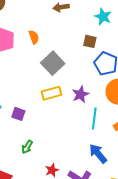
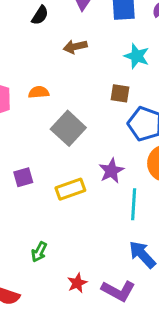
orange semicircle: (34, 37) -> (39, 92), turned -72
yellow rectangle: (51, 93) -> (70, 189), moved
purple square: (18, 114) -> (23, 177), moved, turned -32

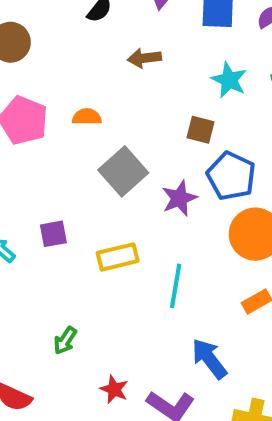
purple star: (111, 171) -> (179, 198), moved
cyan line: (134, 204) -> (176, 286), moved
red star: (77, 283) -> (114, 389), turned -30

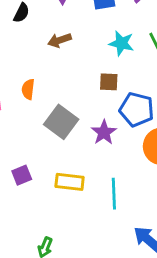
orange semicircle: (87, 117) -> (28, 89), turned -72
yellow rectangle: (118, 257) -> (70, 182), turned 32

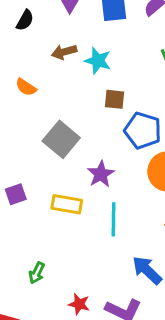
cyan star: (121, 43) -> (98, 61), moved
orange semicircle: (28, 89) -> (26, 87), moved, turned -66
purple star: (104, 132) -> (101, 174), moved

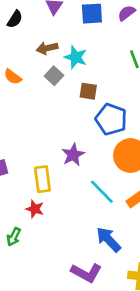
gray square: (61, 139) -> (54, 76), moved, size x0.6
yellow rectangle: (67, 204) -> (42, 179), turned 70
cyan line: (113, 219) -> (102, 192), moved, turned -48
red star: (79, 304) -> (35, 209), moved

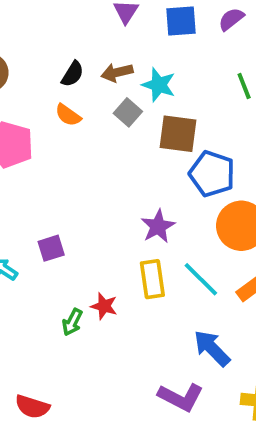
black semicircle: (15, 19) -> (73, 74), moved
brown square: (88, 91) -> (178, 134), size x1.5
yellow rectangle: (42, 179) -> (152, 279), moved
green arrow: (14, 237) -> (72, 322), moved

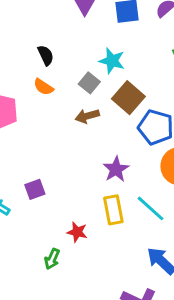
brown arrow: (117, 73) -> (87, 116), moved
black semicircle: (73, 74) -> (46, 55), turned -54
brown square: (178, 134) -> (128, 98), turned 36
green arrow: (72, 322) -> (52, 259), moved

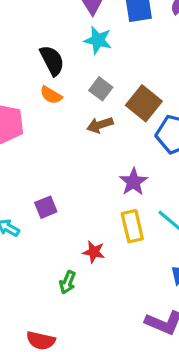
black semicircle: (46, 55) -> (52, 61), size x1.4
cyan star: (112, 61) -> (98, 40), moved

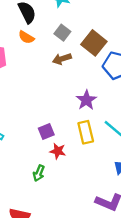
purple square: (46, 207) -> (46, 132), moved

